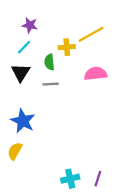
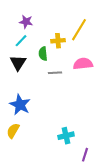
yellow line: (91, 34) -> (79, 30), turned -30
gray line: (51, 84) -> (55, 73), moved
cyan cross: (70, 179) -> (66, 136), moved

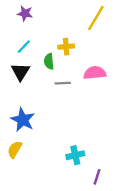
purple star: (26, 22) -> (25, 13), moved
yellow line: (79, 30) -> (96, 18), moved

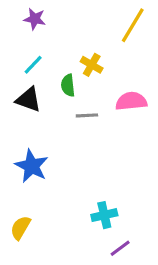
yellow cross: (66, 47) -> (92, 65), turned 35
black triangle: (20, 72) -> (28, 100), turned -42
yellow semicircle: (15, 149) -> (20, 228), moved
purple line: (97, 177) -> (120, 248), moved, turned 35

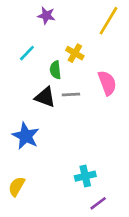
purple star: (35, 19) -> (46, 16), moved
black triangle: (28, 100) -> (45, 97), moved
pink semicircle: (131, 101) -> (107, 83), turned 75

